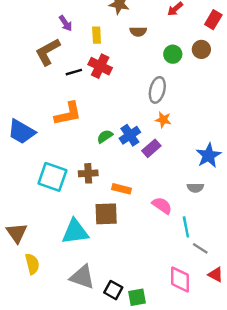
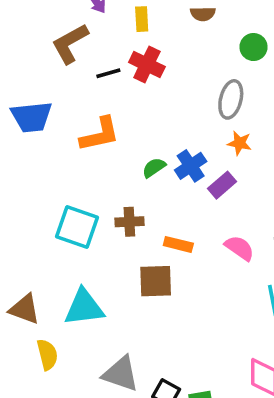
blue trapezoid: (21, 132) -> (32, 117), moved, turned -36
pink semicircle: (162, 206) -> (240, 248), moved
cyan triangle: (75, 232) -> (84, 307), moved
brown triangle: (17, 233) -> (25, 309), turned -35

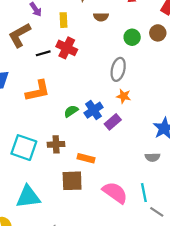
pink semicircle: (240, 248) -> (115, 193), moved, size x1.4

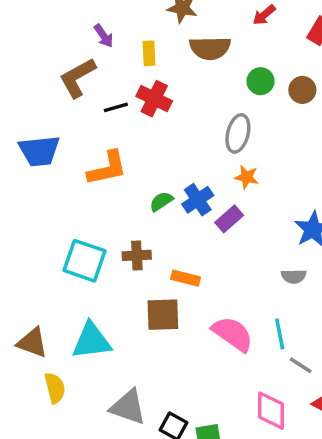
brown semicircle: (101, 17) -> (210, 48), size x1.6
brown circle: (158, 33) -> (302, 90), moved

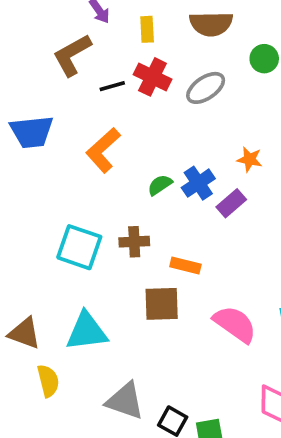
gray ellipse: (238, 133) -> (206, 88), moved, turned 42
orange L-shape: (107, 168) -> (103, 150), turned 150

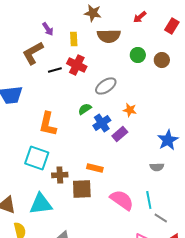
gray ellipse: (206, 88) -> (106, 86), moved
orange L-shape: (103, 150) -> (48, 124), moved, turned -35
green semicircle: (160, 185) -> (85, 109), moved
brown cross: (134, 242) -> (60, 175), moved

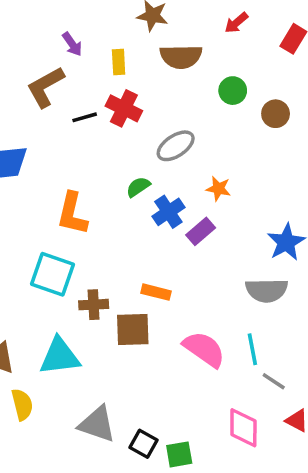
brown circle: (162, 60) -> (276, 114), moved
gray semicircle: (157, 167) -> (267, 290), size x1.6

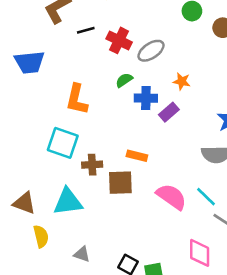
red cross: (124, 108) -> (119, 40), moved
blue cross: (168, 212) -> (146, 98), turned 35
cyan line: (252, 349) -> (206, 197), turned -35
gray triangle: (97, 424) -> (82, 254), moved, size x0.6

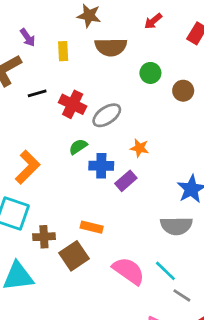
orange L-shape: (77, 99) -> (28, 167), turned -148
brown square: (120, 183) -> (74, 256), turned -32

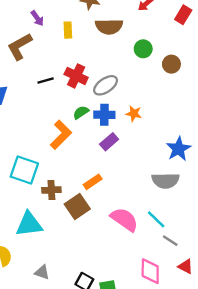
black line: (37, 93) -> (46, 81), moved
blue cross: (101, 166) -> (104, 115), moved
orange L-shape: (28, 167) -> (61, 135), moved
purple rectangle: (126, 181) -> (109, 142), moved
orange rectangle: (92, 227) -> (93, 182), turned -48

